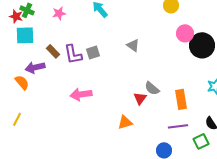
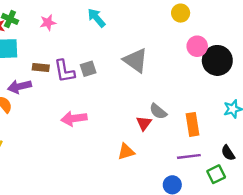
gray triangle: (133, 45) -> (136, 60), size x1.6
brown rectangle: (53, 51) -> (41, 68), turned -40

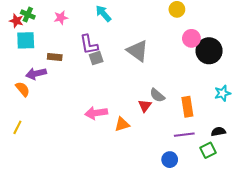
purple L-shape: (64, 71) -> (89, 45), moved
pink arrow: (74, 118) -> (96, 113), moved
orange triangle: (126, 152) -> (122, 124), moved
black semicircle: (228, 153) -> (218, 132), turned 112

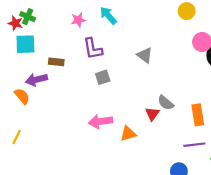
pink star: (61, 18) -> (78, 20), moved
gray triangle: (138, 51) -> (145, 55), size x0.7
gray square: (96, 58) -> (103, 77), moved

